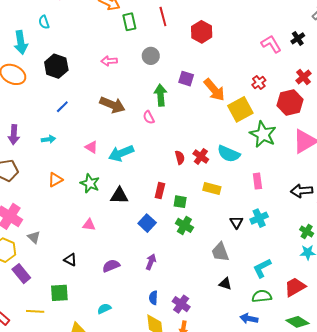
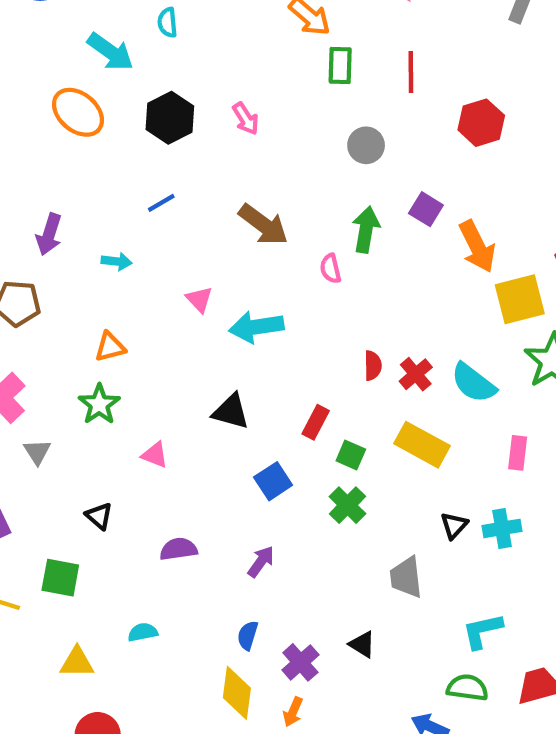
cyan arrow: (21, 42) -> (110, 52), turned -60
pink arrow: (109, 61) -> (246, 119), moved, turned -133
green star: (90, 183) -> (99, 404), moved
yellow rectangle: (212, 189) -> (422, 445), size x1.4
black triangle: (225, 284) -> (362, 644), moved

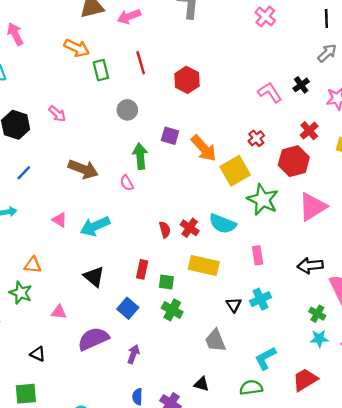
orange triangle: (110, 347) -> (33, 265), moved, turned 36
black triangle: (231, 412) -> (94, 277), turned 40
purple semicircle: (178, 549) -> (93, 339), moved, size x1.5
green semicircle: (467, 688) -> (251, 388), moved

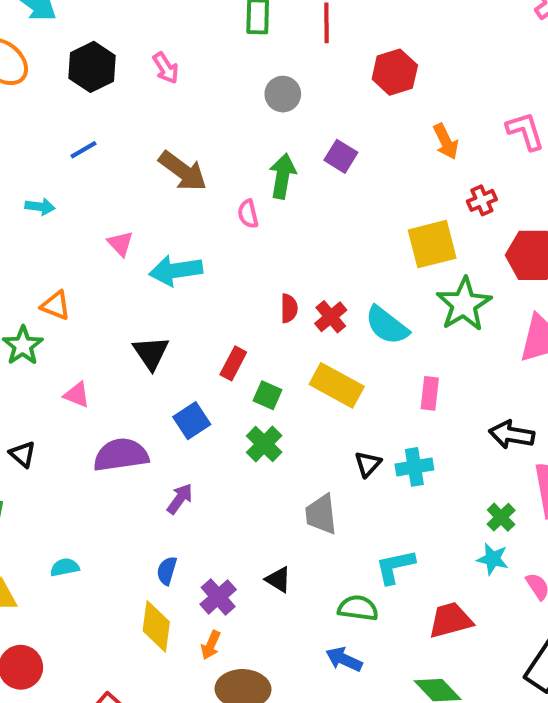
orange arrow: (204, 148) -> (446, 142), moved, size x0.7

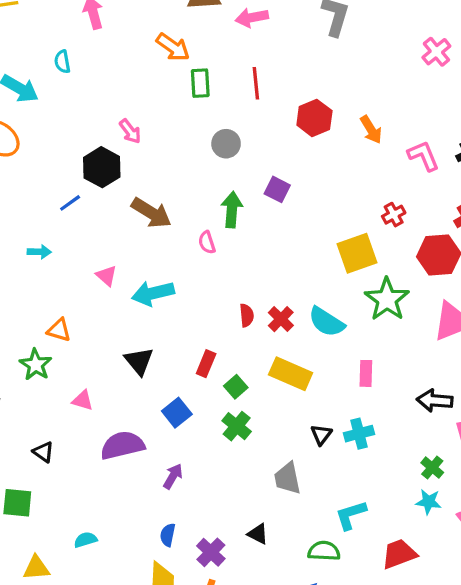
black hexagon: (92, 67) -> (102, 167), moved
orange arrow: (446, 142) -> (371, 130), moved
green square: (267, 395) -> (236, 387), turned 30

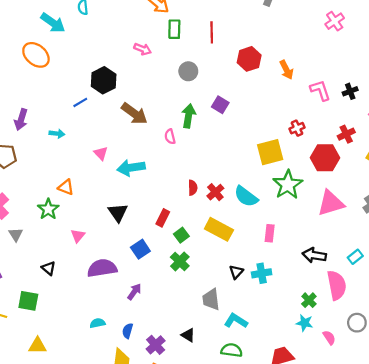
pink arrow: (130, 131) -> (143, 49), moved, turned -35
pink triangle: (83, 400) -> (78, 236), turned 48
cyan L-shape: (351, 515) -> (236, 321), moved, turned 45
cyan semicircle: (85, 540) -> (97, 323), moved

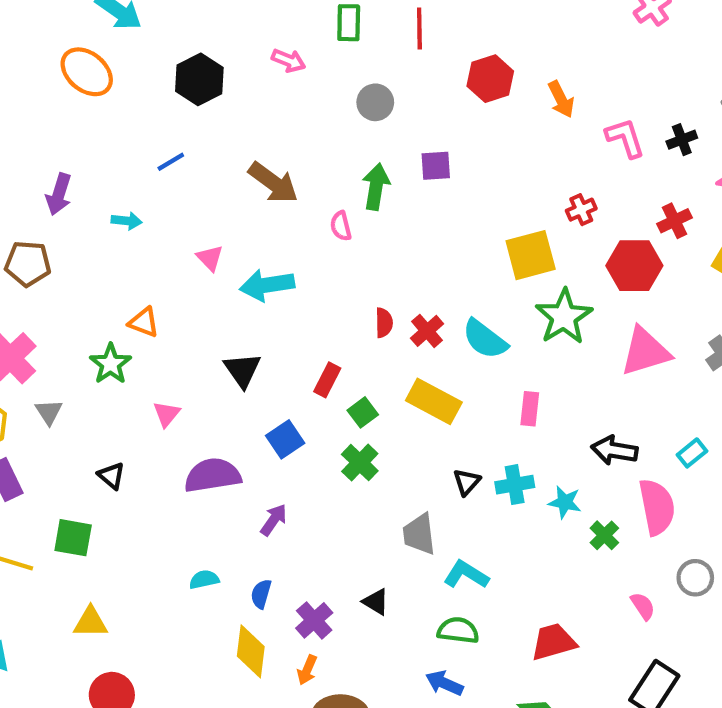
black hexagon: (104, 80) -> (199, 79), moved
purple square: (220, 105) -> (436, 166), turned -35
cyan star: (305, 323) -> (565, 502), moved

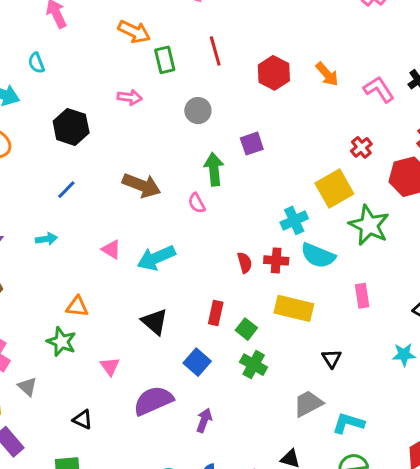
red cross: (427, 331) -> (276, 260), turned -30
cyan cross: (515, 485) -> (294, 220), moved
gray trapezoid: (419, 534) -> (308, 404), turned 84

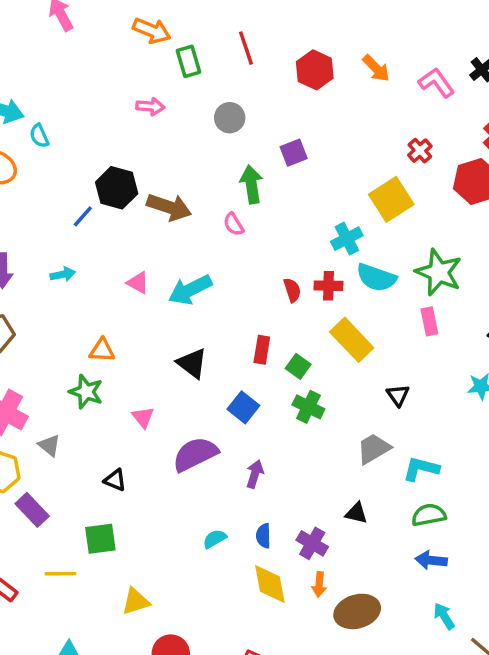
cyan semicircle: (36, 63) -> (39, 136), moved
black hexagon: (71, 127) -> (117, 188), moved
green star: (369, 225) -> (439, 272), moved
yellow rectangle: (294, 308) -> (352, 340), turned 36

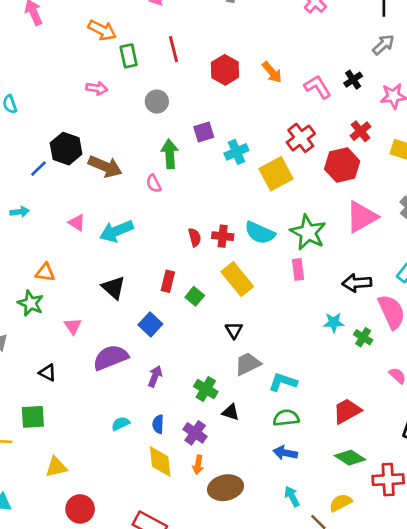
red cross: (420, 151) -> (301, 138), size x1.5
cyan cross: (347, 239) -> (236, 152), moved
black triangle: (398, 395) -> (234, 330), moved
green cross: (308, 407) -> (206, 389), moved

